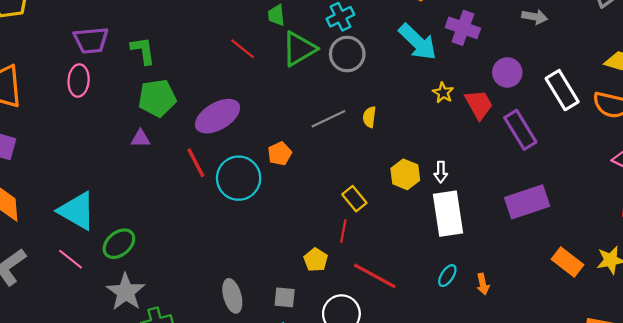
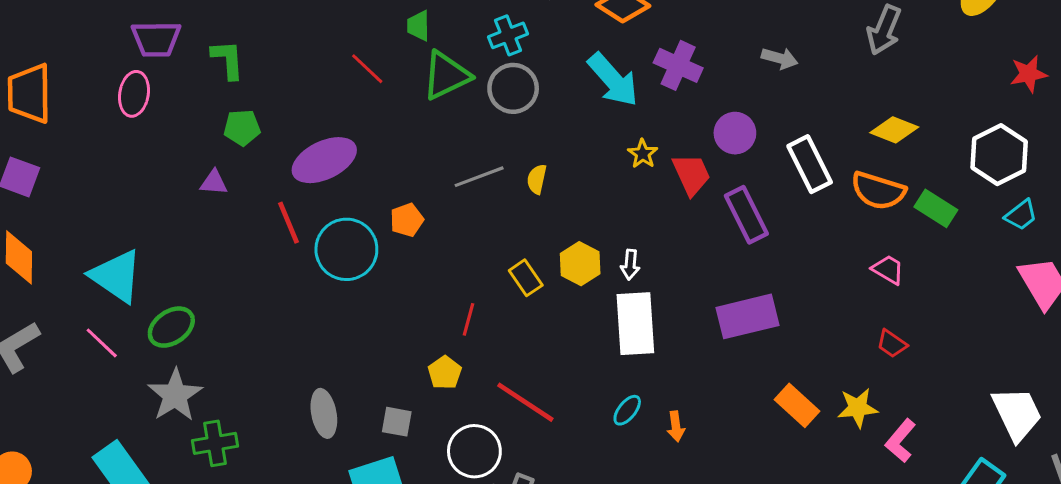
green pentagon: (157, 98) -> (242, 128), size x0.7
yellow rectangle: (354, 199) -> (526, 278), moved
red line: (343, 231) -> (468, 319), moved

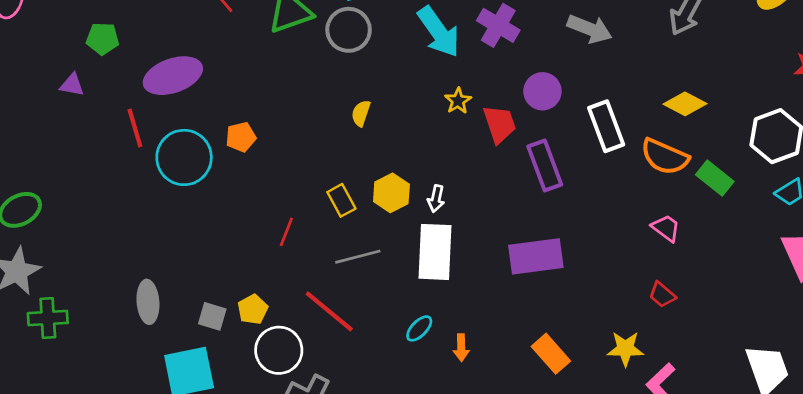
gray arrow: (780, 58) -> (590, 29), size x1.4
gray line: (479, 177) -> (358, 257), moved
yellow pentagon: (445, 373) -> (253, 309), moved
orange rectangle: (797, 405) -> (551, 354), moved

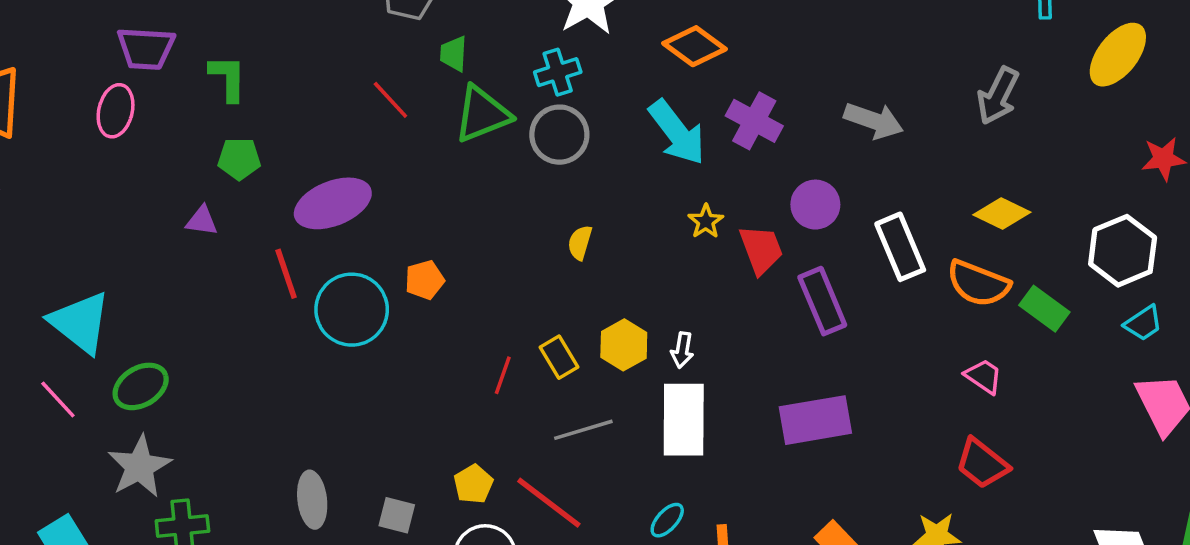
red line: (286, 232) -> (503, 375), moved
red trapezoid: (662, 295) -> (982, 463), size x1.5
yellow pentagon: (253, 309) -> (473, 484), moved

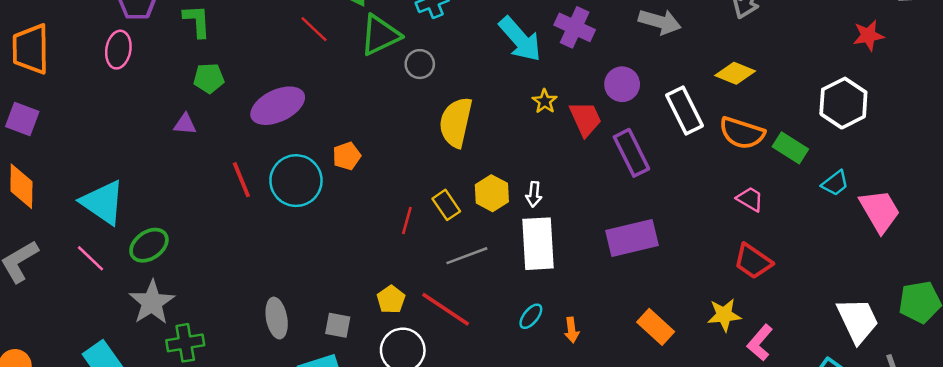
gray circle: (559, 135) -> (420, 64), moved, size x0.7
yellow diamond: (1002, 214) -> (735, 73), moved
yellow semicircle: (580, 243) -> (456, 122), size x2.0
red line: (286, 274) -> (241, 180), moved
cyan trapezoid: (1143, 323) -> (835, 183), moved

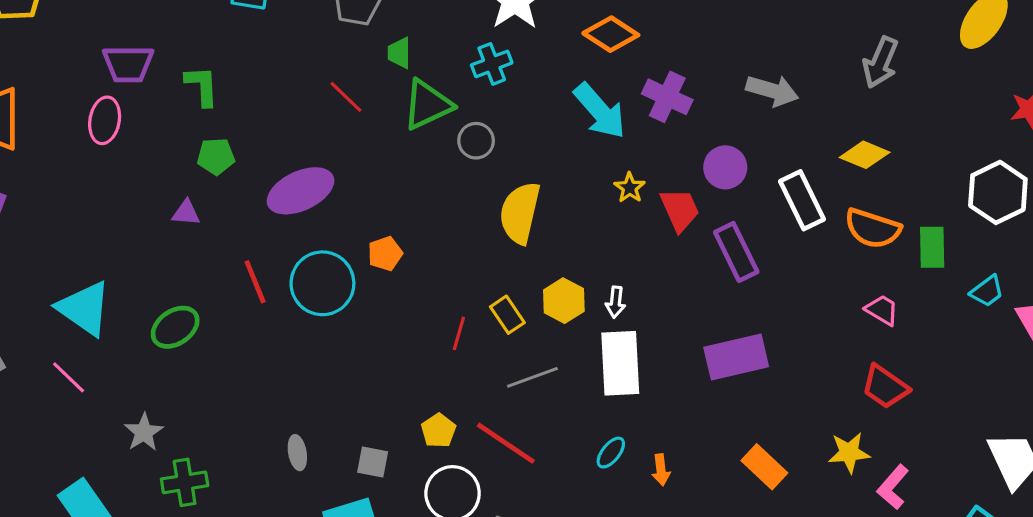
green rectangle: (790, 148) -> (932, 247), turned 56
green ellipse: (149, 245) -> (175, 327), moved
gray star: (152, 302) -> (144, 432), size x0.7
gray ellipse: (277, 318) -> (297, 453), size x0.7

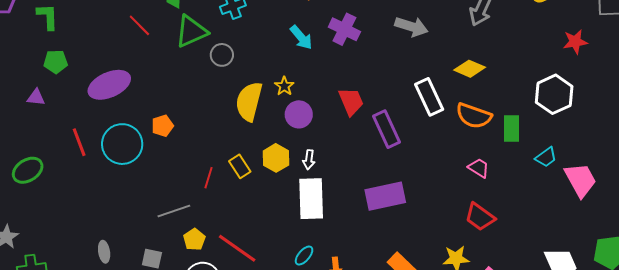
cyan arrow: (600, 111) -> (301, 37), size x0.7
purple circle: (725, 167) -> (299, 114), moved
yellow star: (630, 188) -> (284, 86), moved
gray line: (532, 377) -> (174, 211), moved

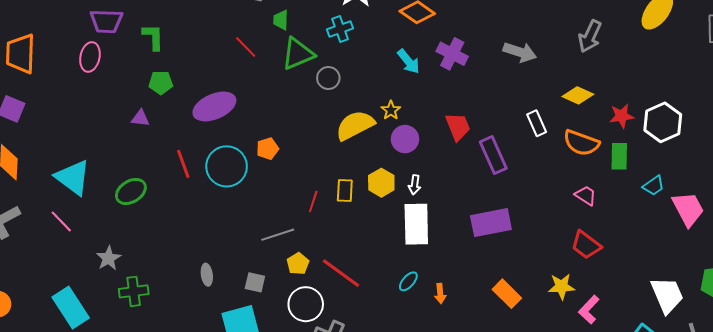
red star: (575, 42) -> (622, 116), moved
white rectangle: (429, 97) -> (537, 123), size x0.7
yellow semicircle: (249, 101) -> (355, 125), turned 48
yellow rectangle: (240, 166) -> (345, 190), turned 35

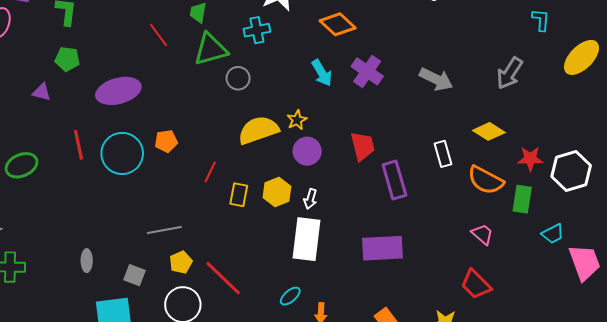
red line: (313, 202) -> (210, 172), moved

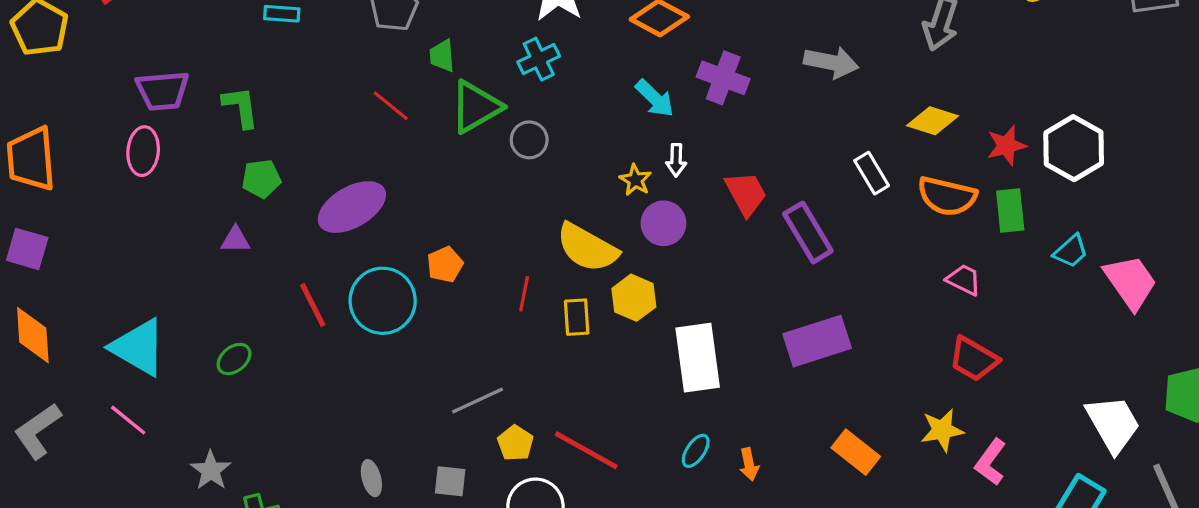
yellow semicircle: (258, 130) -> (587, 248), moved, turned -117
green ellipse: (22, 165) -> (234, 359), size x0.7
white arrow: (310, 199) -> (676, 160), moved

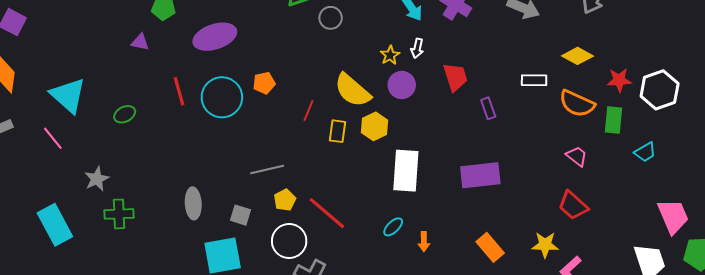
white rectangle: (872, 173) -> (534, 80), turned -70
purple rectangle: (808, 232) -> (488, 108), size x0.6
pink trapezoid: (1131, 282) -> (673, 216), moved
gray ellipse: (371, 478) -> (193, 203), size x1.4

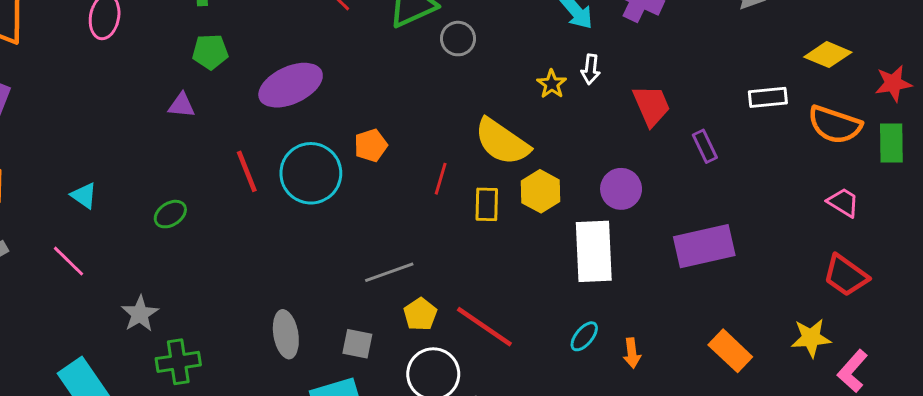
purple circle: (402, 85) -> (621, 189), moved
cyan triangle: (68, 95) -> (84, 196), size x0.5

